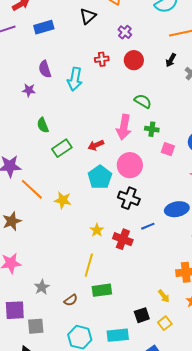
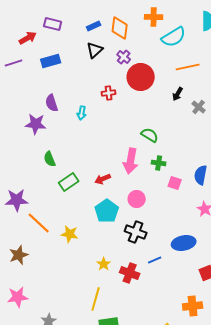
purple cross: (125, 32) -> (124, 57), moved
red circle: (134, 60) -> (141, 77), moved, size x1.4
cyan arrow: (75, 79) -> (82, 113), size x0.6
purple star: (29, 90) -> (36, 124), size x1.5
pink circle: (130, 165) -> (137, 199), size x0.7

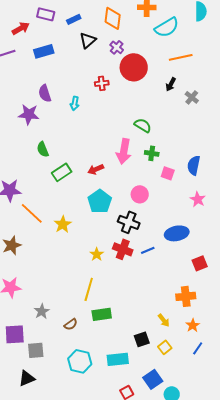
blue rectangle: (94, 26) -> (74, 19), moved
pink circle: (137, 199) -> (140, 194), moved
yellow star: (70, 234) -> (63, 224), turned 30
red cross: (130, 273) -> (123, 249), moved

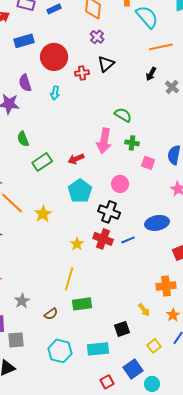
cyan semicircle: (167, 27) -> (147, 17), turned -100
black triangle: (88, 40) -> (106, 64), moved
red circle: (134, 67) -> (54, 57), moved
yellow square: (165, 347) -> (154, 346), moved

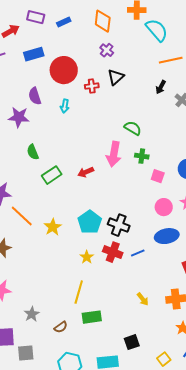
pink circle: (120, 184) -> (164, 207), moved
cyan pentagon: (80, 191) -> (90, 222), moved
yellow arrow: (144, 310) -> (143, 299), moved

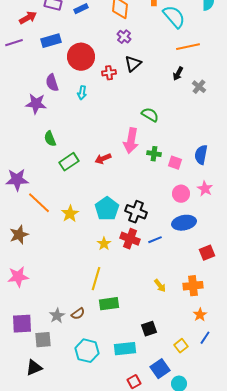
green cross: (142, 156) -> (154, 154), moved
gray star: (32, 314) -> (57, 316), moved

